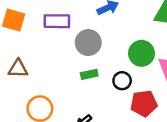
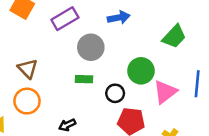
purple rectangle: (57, 21) -> (65, 19), turned -45
brown triangle: (18, 69) -> (28, 69), moved, turned 30

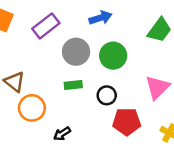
green circle: (141, 71) -> (113, 56), moved
orange circle: (27, 101) -> (32, 108), moved

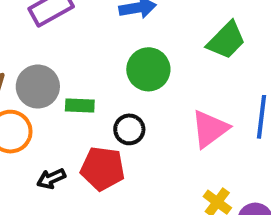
gray circle: (76, 52) -> (38, 87), moved
red pentagon: (127, 122) -> (103, 169), moved

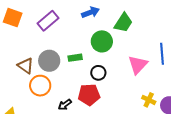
green trapezoid: (226, 40) -> (123, 23), moved
green rectangle: (80, 106) -> (75, 58), moved

